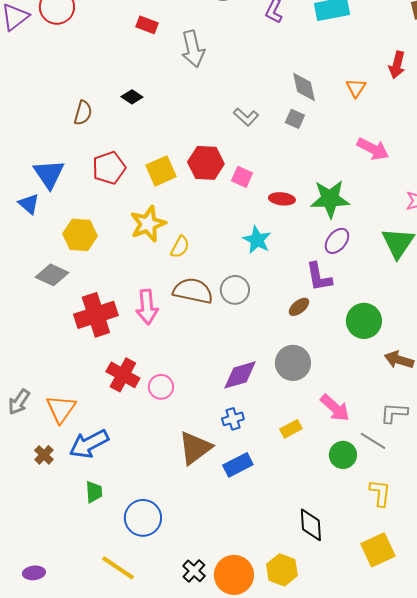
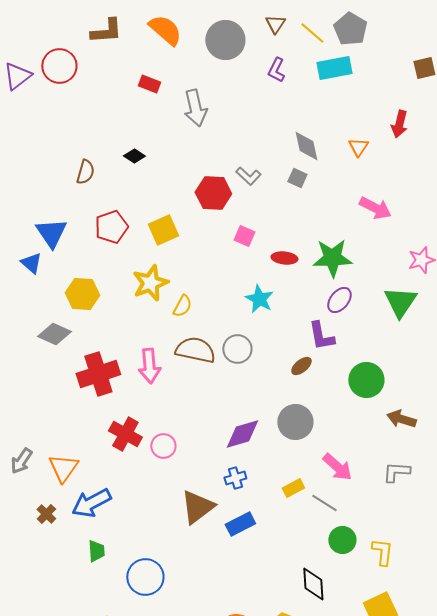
red hexagon: (206, 163) -> (213, 193), moved
gray line: (373, 441) -> (324, 503), moved
green circle: (343, 455) -> (342, 540), moved

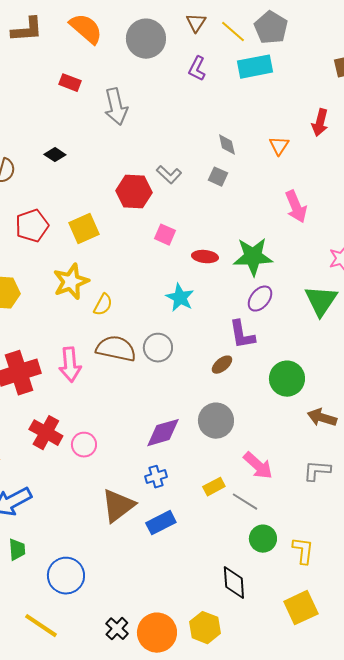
gray diamond: (306, 146) -> (227, 145), size x0.7
pink arrow: (375, 208) -> (296, 207), turned 40

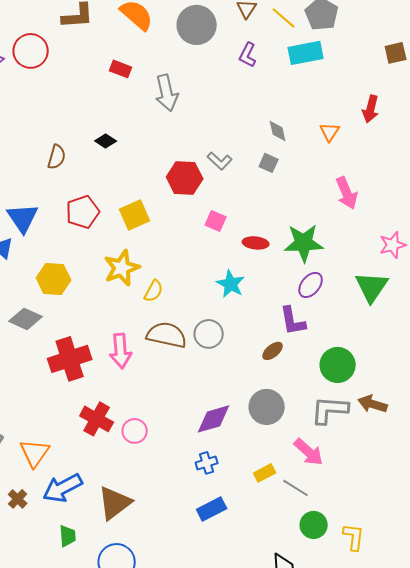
gray L-shape: (317, 471) -> (330, 410), moved, size x1.4
brown triangle: (118, 506) -> (115, 503), moved

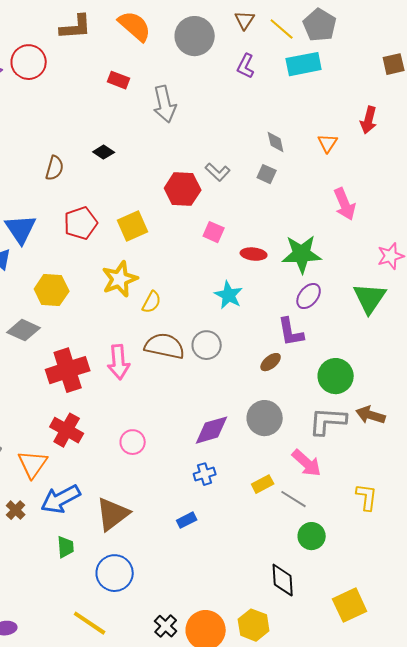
red cross: (97, 419) -> (67, 430), moved
blue rectangle: (212, 509) -> (187, 520), moved, size x0.7
yellow L-shape: (354, 537) -> (367, 497), moved

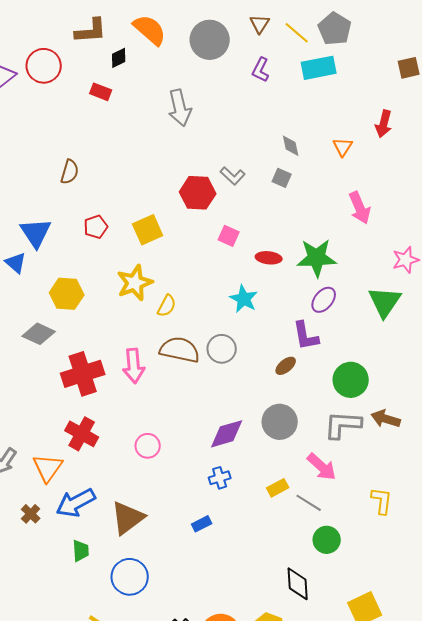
red rectangle: (119, 80) -> (101, 92), moved
black diamond: (104, 152) -> (119, 58), moved, turned -60
red pentagon: (81, 223) -> (96, 227), size x0.7

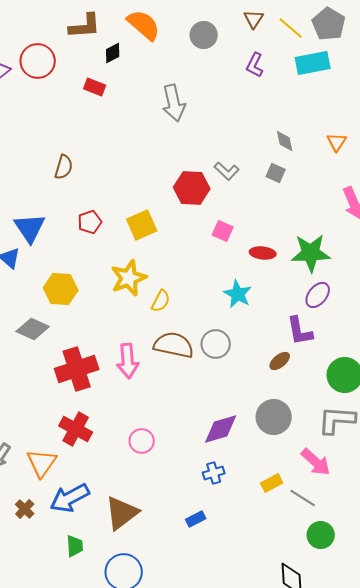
gray circle: (210, 40) -> (204, 35), size x0.7

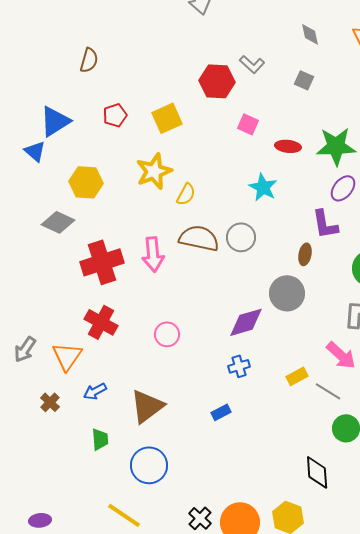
gray square: (276, 173) -> (304, 80), moved
blue triangle: (30, 228) -> (55, 121), turned 32
brown ellipse: (280, 361) -> (305, 254), turned -40
gray circle: (274, 417) -> (287, 293), moved
blue arrow: (70, 498) -> (95, 391), size x0.6

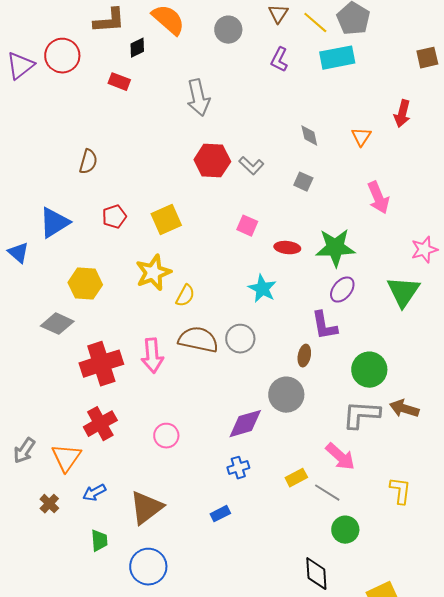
red hexagon: (217, 81) -> (212, 161), moved
blue triangle: (35, 151) -> (18, 253), moved
red cross: (101, 322) -> (100, 424), turned 32

